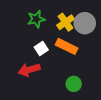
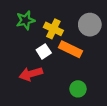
green star: (36, 19) -> (25, 20), moved
yellow cross: (66, 22) -> (53, 29), moved, turned -30

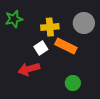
green star: (25, 20) -> (14, 19), moved
yellow cross: (53, 29) -> (50, 27), turned -30

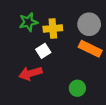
green star: (14, 19) -> (28, 22), moved
orange rectangle: (66, 46) -> (90, 49), moved

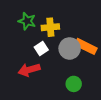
green star: (28, 22) -> (27, 21), turned 30
gray circle: (89, 24) -> (70, 48), moved

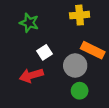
yellow cross: (50, 27) -> (80, 15), moved
gray circle: (70, 48) -> (75, 66), moved

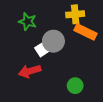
orange rectangle: (93, 50) -> (85, 32), moved
gray circle: (75, 66) -> (53, 41), moved

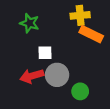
gray circle: (53, 41) -> (57, 75), moved
white square: (42, 49) -> (45, 53), turned 32

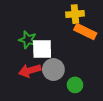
green star: (30, 23) -> (28, 40), moved
white square: (45, 53) -> (42, 49), size x1.5

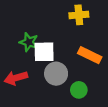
orange rectangle: (85, 31) -> (90, 55), moved
red arrow: (30, 71) -> (16, 78), moved

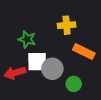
yellow cross: (79, 15) -> (67, 25), moved
white square: (44, 52) -> (37, 62), moved

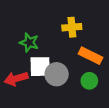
green circle: (74, 84) -> (89, 81), moved

